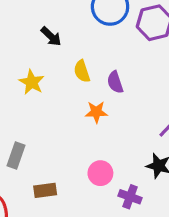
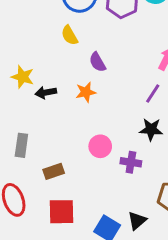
black arrow: (51, 36) -> (46, 92), moved, turned 138
yellow semicircle: (82, 71) -> (69, 35), moved

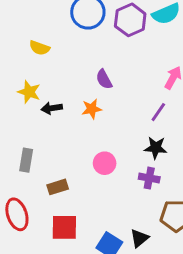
yellow semicircle: (69, 35) -> (40, 48), moved, turned -42
purple cross: (131, 162) -> (149, 178), moved

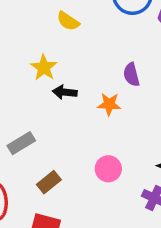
gray rectangle: (26, 160) -> (21, 143), turned 35
brown rectangle: (58, 187) -> (49, 182), turned -36

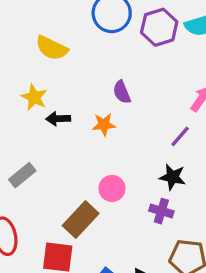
yellow semicircle: (68, 21) -> (52, 48), size x1.4
brown rectangle: (49, 182) -> (81, 219), moved, size x1.5

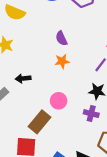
black arrow: (58, 119) -> (23, 78), moved
orange star: (104, 125) -> (62, 61), moved

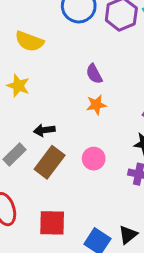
brown rectangle: (39, 122) -> (50, 162), moved

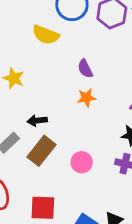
yellow semicircle: (29, 41) -> (46, 35), moved
pink circle: (94, 159) -> (82, 162), moved

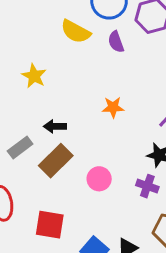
purple semicircle: (85, 69) -> (116, 42), moved

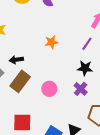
purple cross: (147, 186) -> (81, 89), turned 32

